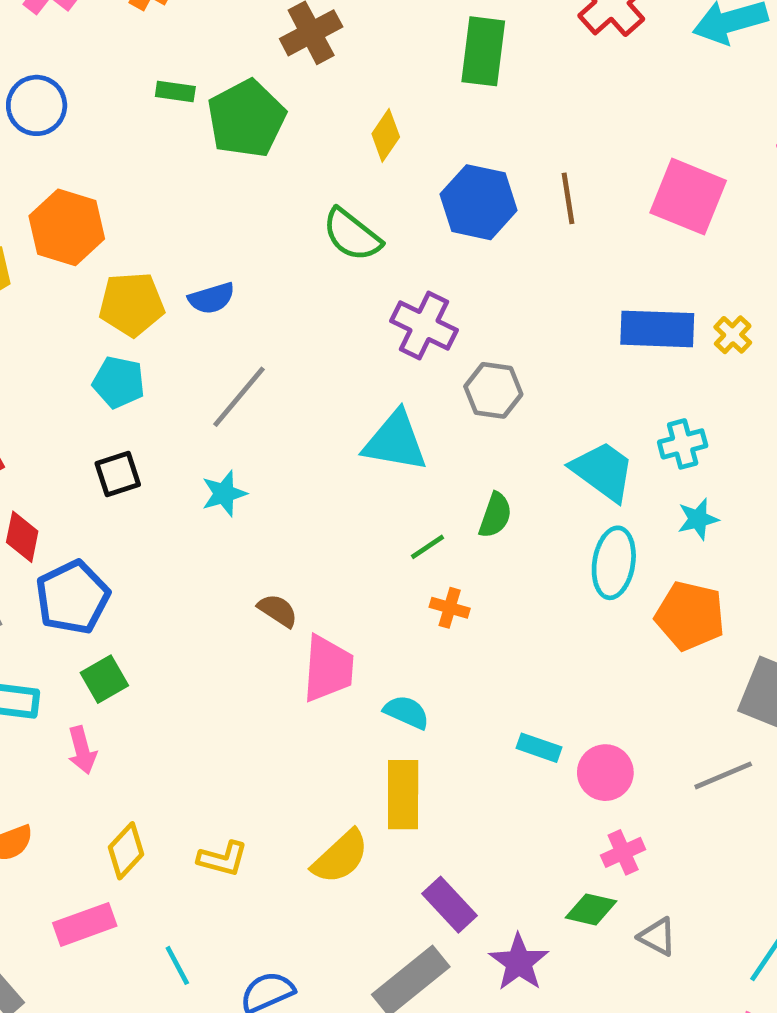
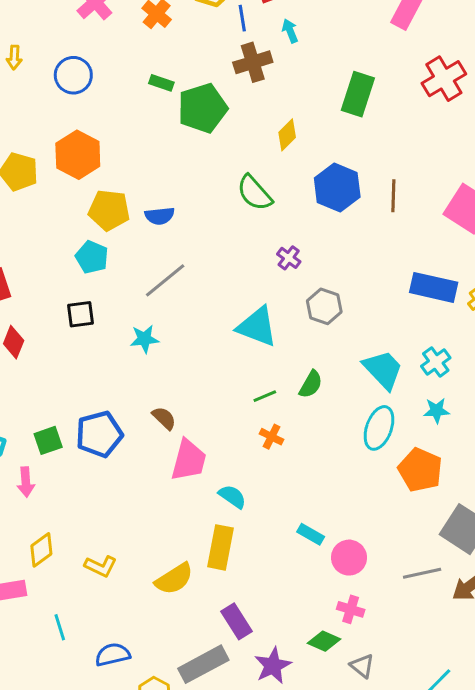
purple cross: (424, 326) -> (289, 258), size x0.6
cyan cross: (683, 444) -> (436, 362), turned -32
blue pentagon: (73, 597) -> (99, 434), moved
pink cross: (623, 852) -> (351, 609), turned 30

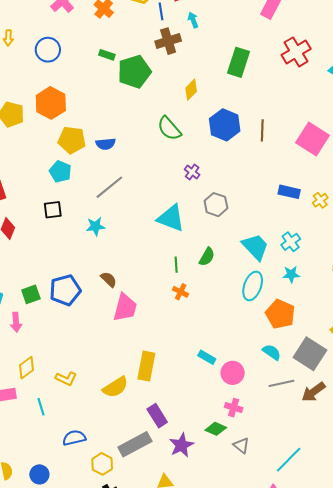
blue rectangle: (434, 287) -> (289, 192), size x0.7
green line: (265, 396) -> (176, 265), turned -70
cyan semicircle: (232, 497) -> (272, 352), moved
cyan line: (60, 627) -> (41, 407), moved

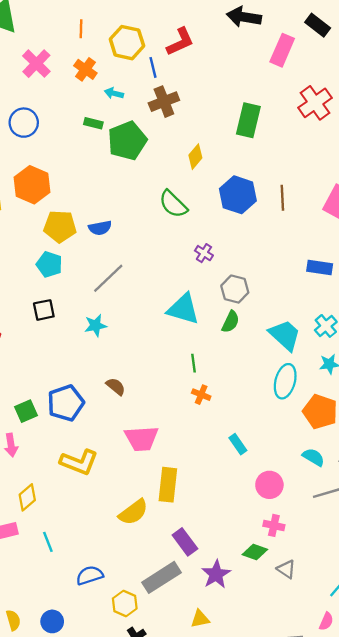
cyan arrow: (193, 20) -> (114, 93), moved, turned -49
green semicircle: (207, 257) -> (231, 322), moved
pink trapezoid: (125, 308) -> (142, 439), moved, turned 76
cyan rectangle: (207, 357) -> (238, 444), moved, turned 30
yellow L-shape: (66, 379) -> (79, 462), moved, size x1.5

